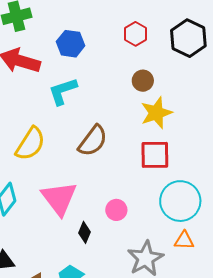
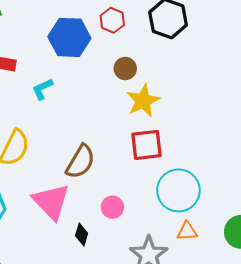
blue hexagon: (71, 44) -> (69, 37), moved, size x1.4
cyan L-shape: (63, 91) -> (42, 89), size x0.7
brown semicircle: (93, 141) -> (80, 162), moved

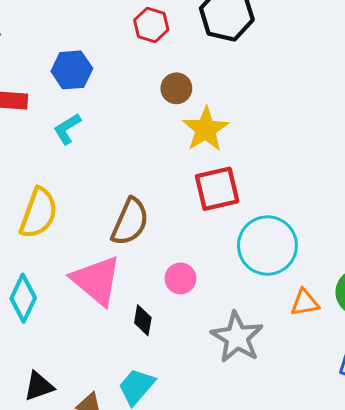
blue hexagon: (69, 37) -> (72, 70), moved, size x0.7
orange triangle: (187, 231) -> (305, 303), moved

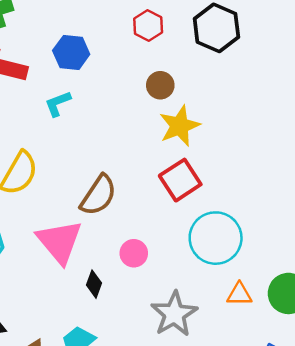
red square: (217, 189) -> (180, 180), turned -30

